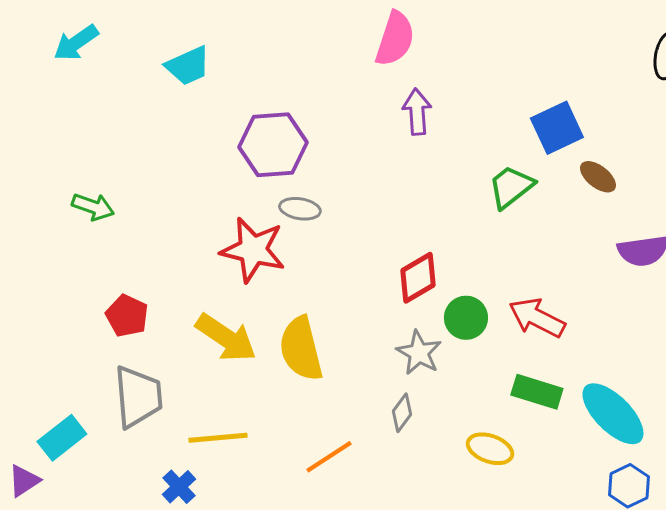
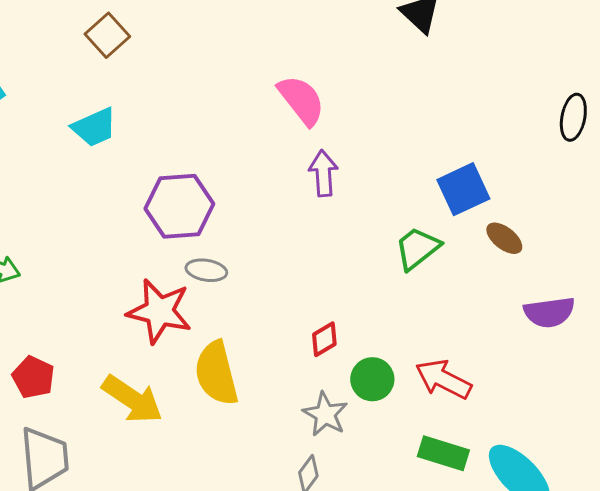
pink semicircle: (395, 39) -> (301, 100), turned -56
red diamond: (418, 278) -> (324, 339), size x0.7
yellow semicircle: (301, 349) -> (216, 373), moved

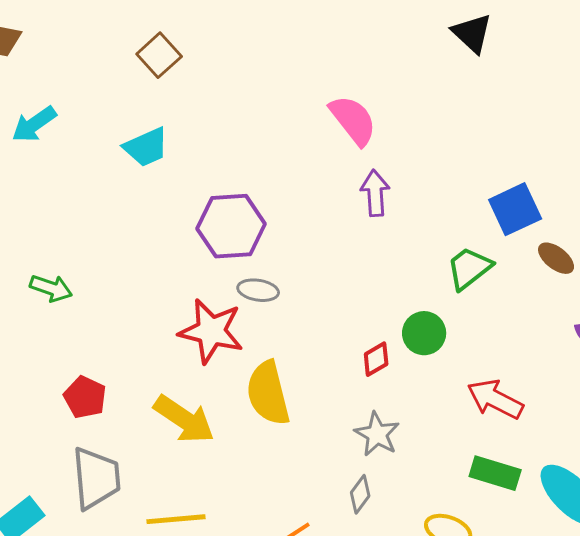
green circle: (372, 379) -> (424, 333), moved

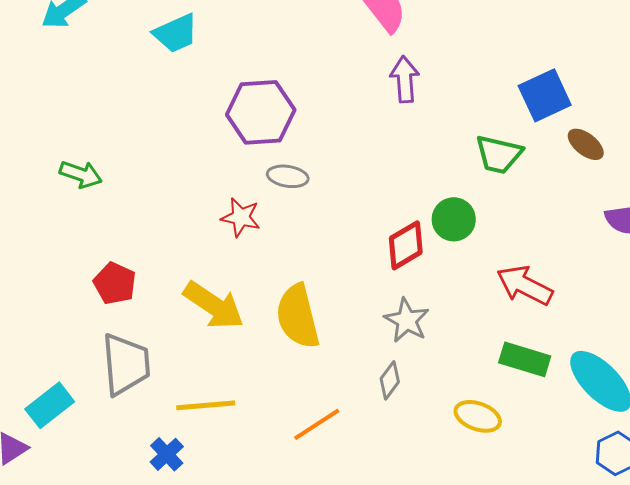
green trapezoid: (469, 268) -> (499, 154), turned -129
red star: (211, 331) -> (241, 217), size x0.6
red diamond: (376, 359) -> (406, 245), size x1.4
yellow semicircle: (268, 393) -> (298, 316), moved

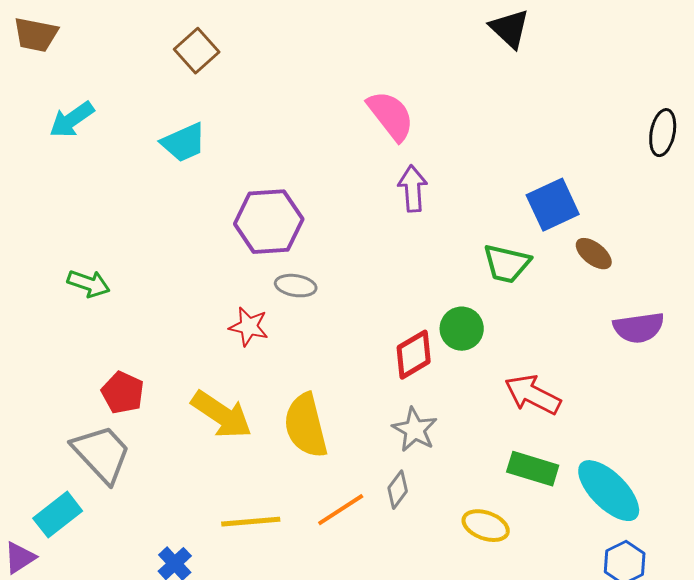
gray trapezoid: (126, 364) -> (102, 454), moved, turned -38
yellow line: (206, 405) -> (251, 522), moved
orange line: (317, 424) -> (341, 510), moved

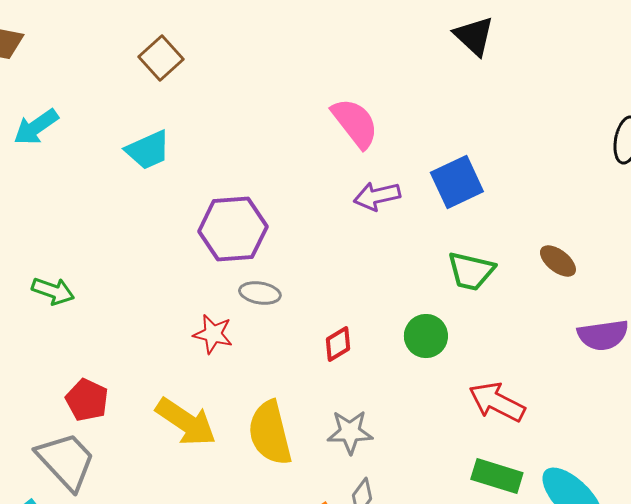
purple arrow: (413, 189) -> (377, 196), turned -99
blue square: (553, 205) -> (457, 182), moved
red diamond: (414, 355) -> (338, 344), moved, size x0.7
gray star: (415, 430) -> (350, 432), moved, turned -30

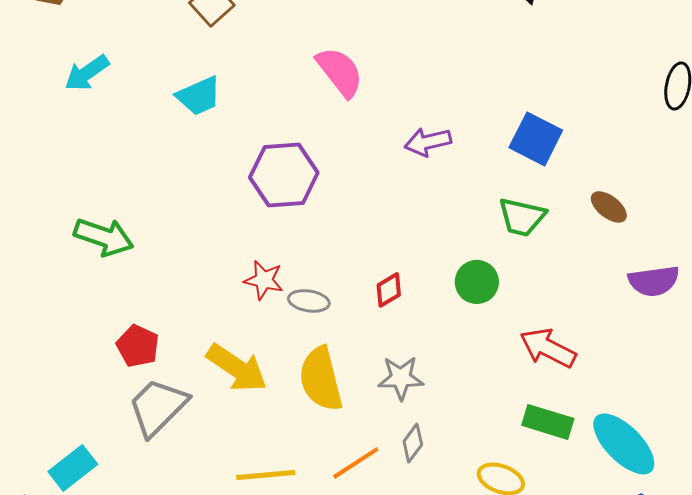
pink semicircle: (355, 123) -> (340, 72), moved
blue square: (457, 182) -> (536, 139), moved, turned -38
green arrow: (53, 291) -> (104, 237), size x1.4
gray ellipse: (260, 293) -> (309, 301), moved
gray trapezoid: (66, 461) -> (158, 407), moved, turned -92

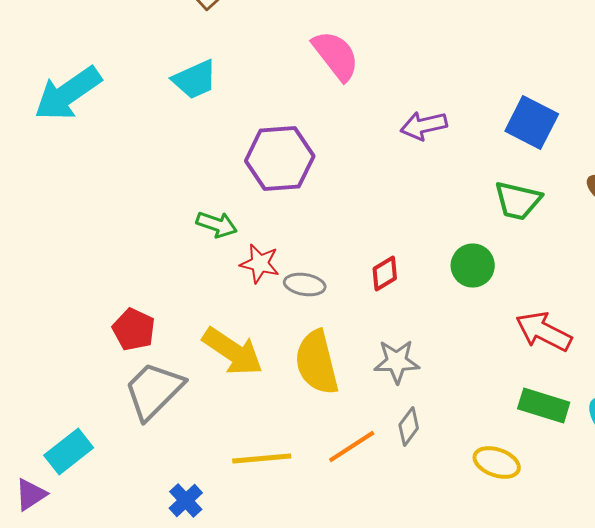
cyan arrow: (87, 73) -> (68, 94), moved, size x1.5
green arrow: (104, 237) -> (217, 224), moved, size x0.7

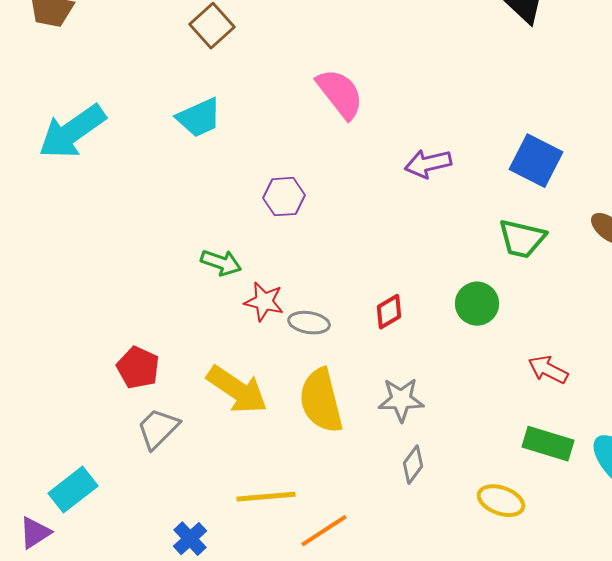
purple hexagon: (280, 158) -> (284, 197), size x0.6
red arrow: (544, 332) -> (548, 370), size x0.7
gray trapezoid: (154, 390) -> (158, 429), size x0.7
orange line: (352, 446) -> (324, 531), moved

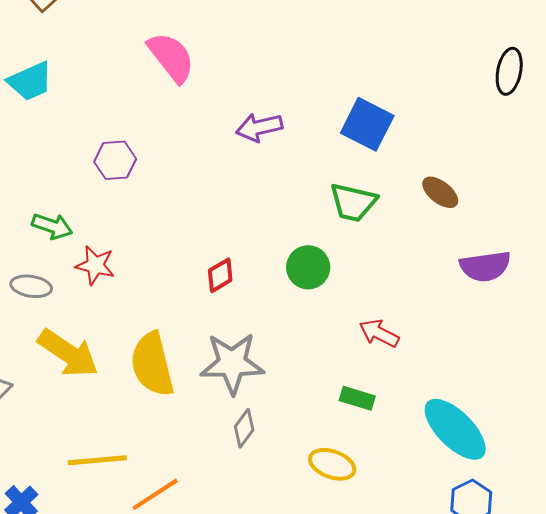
gray ellipse: (309, 323) -> (31, 286), moved
gray star: (401, 400) -> (232, 363), size x1.4
green rectangle: (548, 444) -> (357, 398), moved, size x0.7

